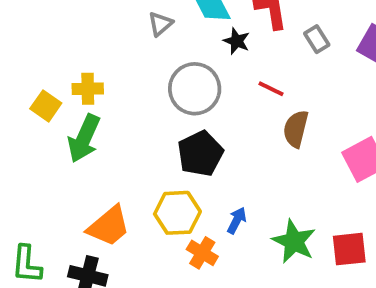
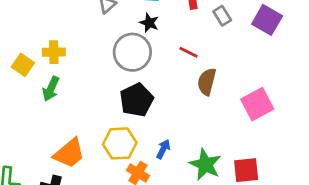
black star: (237, 41) -> (149, 23), moved
green arrow: (84, 138) -> (51, 89), size x0.7

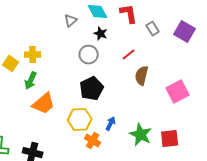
gray circle: (132, 52) -> (89, 55), size x0.7
red line: (188, 52) -> (129, 55), turned -64
orange trapezoid: (69, 153) -> (44, 104), moved

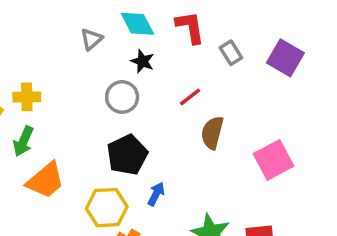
blue arrow: (111, 124) -> (156, 194), moved

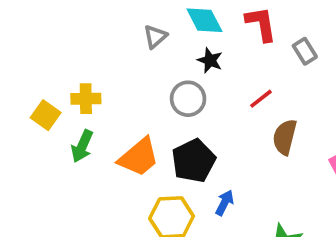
orange trapezoid: (46, 180) -> (139, 157), moved

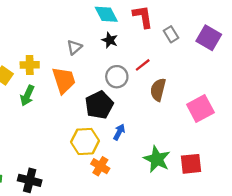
gray triangle: (155, 37) -> (74, 47), moved
gray circle: (188, 99) -> (117, 77), moved
orange trapezoid: (139, 157) -> (64, 80), moved, turned -68

